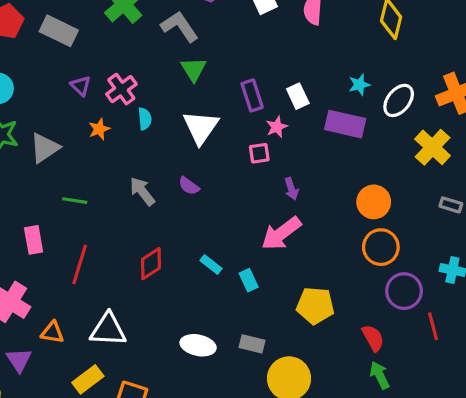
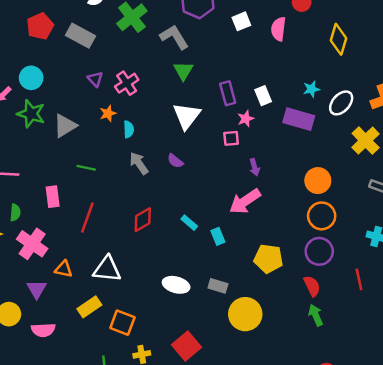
cyan semicircle: (145, 119) -> (129, 129), moved
purple circle: (404, 291) -> (319, 251), moved

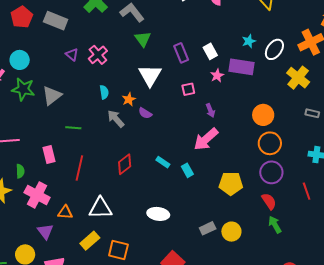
orange star: (108, 113) -> (129, 99), moved
pink star: (246, 119) -> (217, 76), moved
gray rectangle: (218, 286) -> (208, 228), moved, turned -35
yellow circle: (245, 314) -> (231, 232), moved, size x0.7

